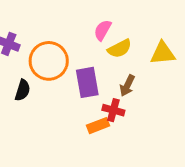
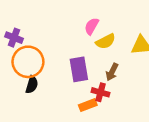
orange circle: (49, 61) -> (28, 62), moved
black semicircle: (23, 90) -> (32, 85), moved

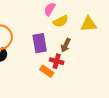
orange rectangle: (88, 105) -> (47, 71), turned 56

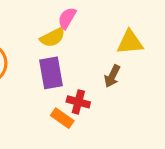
yellow semicircle: (61, 21) -> (53, 37), moved
brown arrow: (66, 45) -> (112, 76), moved

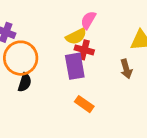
brown arrow: (112, 76) -> (126, 69), turned -42
red cross: (78, 102) -> (84, 50), moved

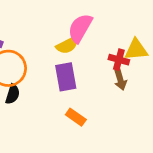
pink semicircle: (88, 20) -> (80, 28), size x1.5
red cross: (84, 50) -> (119, 60), moved

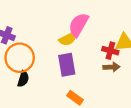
brown arrow: (120, 80) -> (112, 67), turned -77

